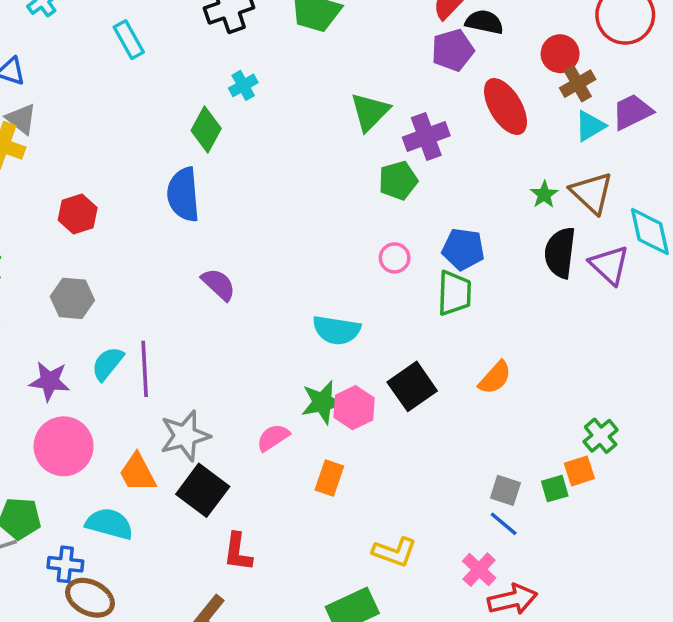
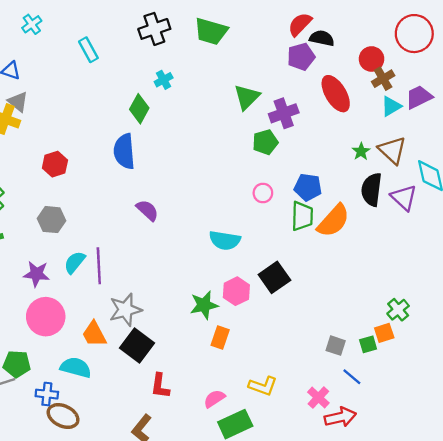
orange semicircle: (495, 378) -> (333, 221), moved, size x1.5
green star: (322, 402) -> (204, 305), moved
pink semicircle: (273, 438) -> (214, 399), moved
blue line: (504, 524) -> (352, 377), moved

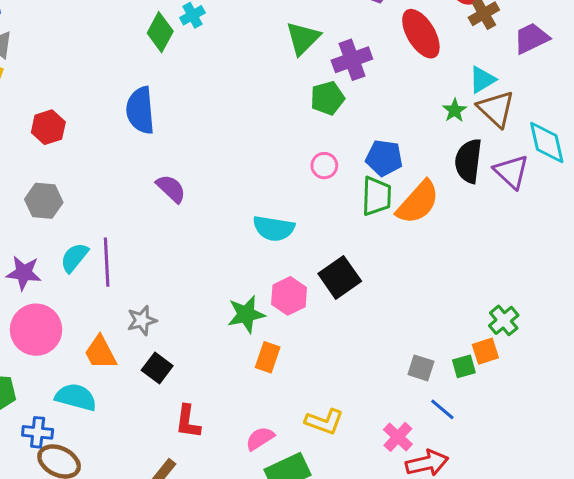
cyan triangle: (391, 106) -> (482, 80), moved
green diamond: (139, 109) -> (160, 32), moved
gray star: (125, 310) -> (142, 320), size x0.7
black square: (137, 346) -> (157, 368), size x0.7

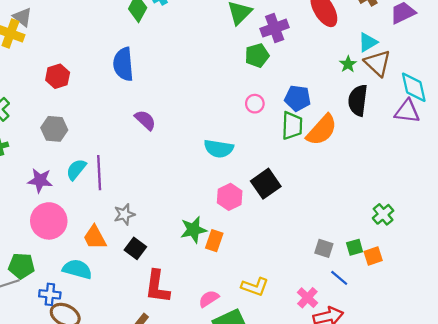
purple triangle: (511, 172) -> (407, 111), moved, turned -36
green star: (246, 314) -> (193, 230), moved
orange square: (485, 351) -> (373, 256), moved
red L-shape: (188, 422) -> (157, 287), size x1.4

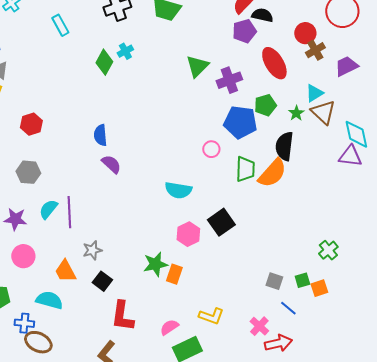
green pentagon: (257, 55) -> (265, 105), moved
blue semicircle: (123, 64) -> (100, 135), moved, size x0.7
blue pentagon: (298, 98) -> (240, 122), moved, size x1.4
black semicircle: (358, 100) -> (284, 146), moved
pink circle: (49, 221) -> (23, 256), size x0.7

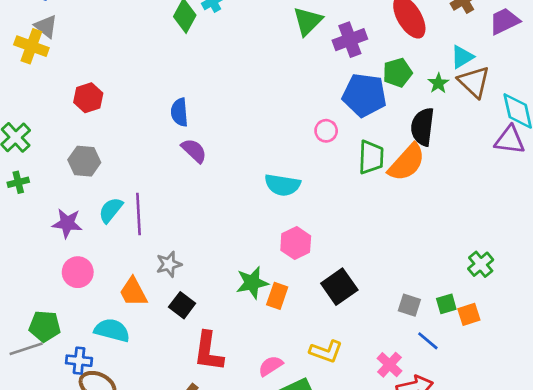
black square: (221, 222) -> (339, 287), moved

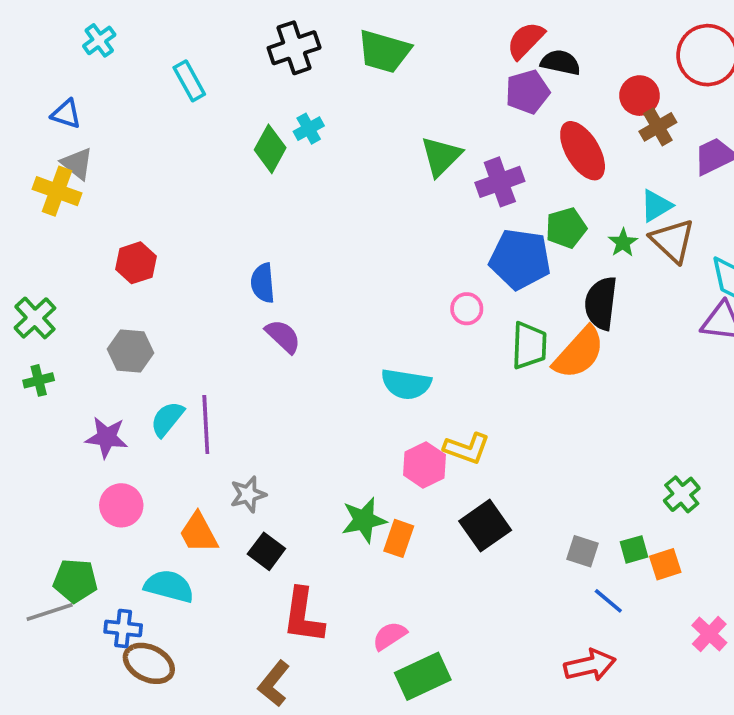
yellow L-shape: (326, 351) -> (467, 448), moved
pink cross: (390, 365) -> (709, 634), moved

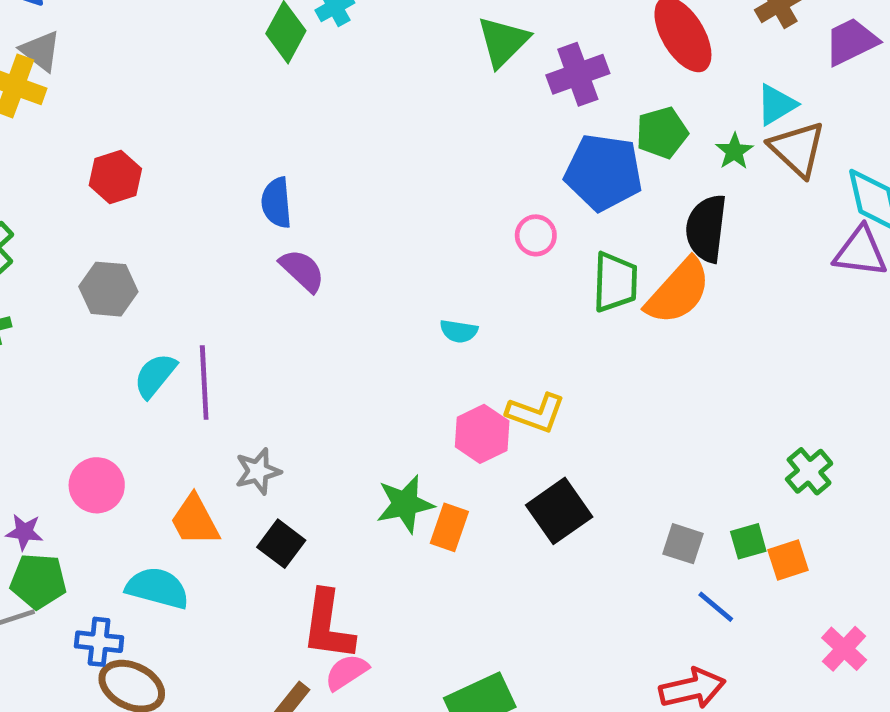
cyan semicircle: (406, 384) -> (459, 331), size x0.6
purple star: (107, 437) -> (24, 532), moved, size x0.7
pink semicircle: (390, 636) -> (347, 672), moved

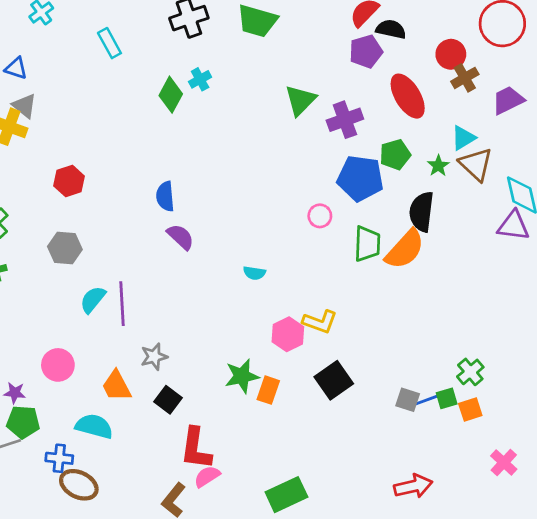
cyan semicircle: (459, 331) -> (254, 273), moved
green cross: (809, 471) -> (470, 372), moved
blue line: (716, 607) -> (427, 400), moved, turned -60

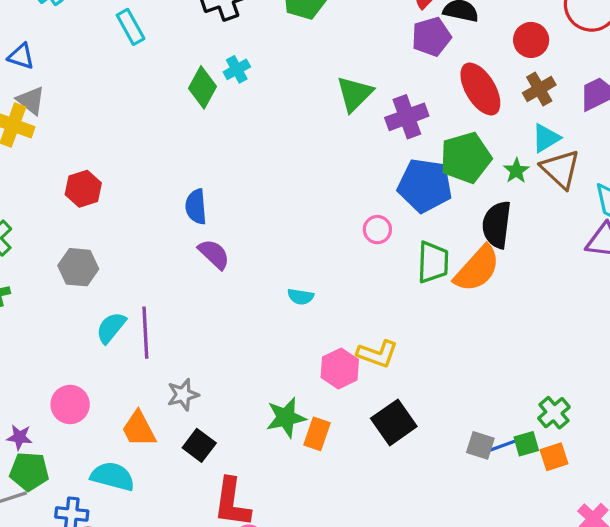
brown cross: (465, 78) -> (539, 89), moved
green pentagon: (395, 155) -> (466, 158), size x1.4

